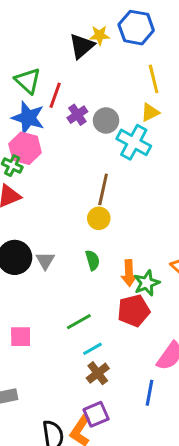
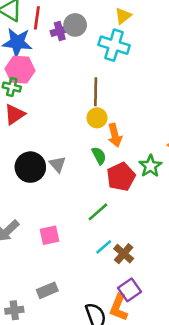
purple cross: (77, 115) -> (60, 31), turned 30
gray circle: (106, 120) -> (75, 25), moved
orange arrow: (129, 273) -> (115, 135), moved
red pentagon: (134, 311) -> (121, 177), moved
cyan line: (93, 349) -> (104, 247), moved

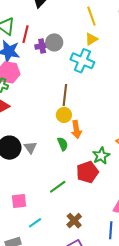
red pentagon: (121, 177) -> (87, 172), moved
cyan line: (104, 247) -> (35, 223), moved

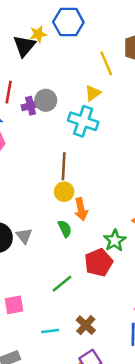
yellow line: (91, 16) -> (106, 63), moved
cyan line: (35, 223) -> (50, 331), moved, turned 32

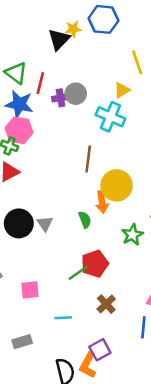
yellow circle: (64, 192) -> (117, 185), moved, size x1.6
red pentagon: (99, 262) -> (95, 264), moved
brown cross: (86, 325) -> (106, 304), moved

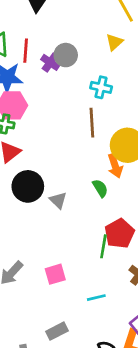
purple cross: (61, 98) -> (50, 62), turned -35
cyan cross: (110, 117) -> (101, 87), moved, size x0.7
black circle: (19, 223) -> (28, 186), moved
green line: (78, 273) -> (103, 246), turned -35

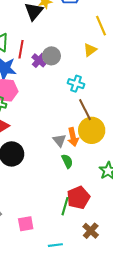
brown line: (92, 123) -> (85, 110), moved, turned -30
orange arrow: (115, 166) -> (73, 137), moved
gray triangle: (58, 200) -> (59, 140), moved

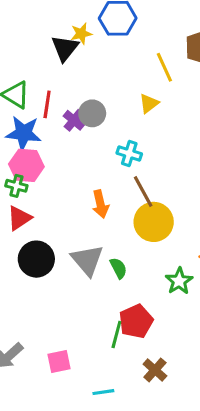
orange arrow: (73, 137) -> (100, 204), moved
gray triangle: (59, 140) -> (87, 260), moved, size x1.6

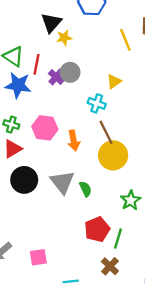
yellow star: (81, 34) -> (64, 38), moved
yellow triangle: (149, 103) -> (114, 81), moved
pink hexagon: (26, 165) -> (45, 128), moved
green line: (116, 334) -> (118, 238), moved

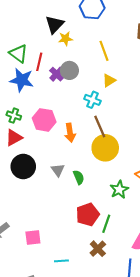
yellow line: (125, 40) -> (104, 51), moved
gray triangle: (62, 182) -> (58, 170), size x0.6

